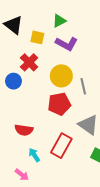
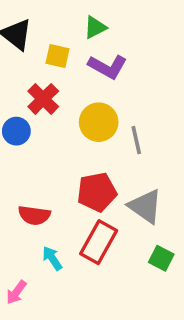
red pentagon: (59, 104) -> (97, 192), moved
pink arrow: (22, 175) -> (16, 292), moved, turned 88

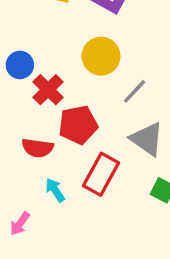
red cross: (43, 99) -> (48, 90), moved
gray line: (136, 140) -> (135, 91), moved, turned 56
red pentagon: (97, 192) -> (78, 125), moved

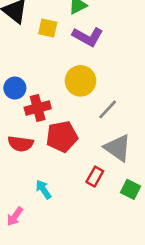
red cross: (48, 90) -> (38, 108), turned 30
red semicircle: (38, 148) -> (21, 144), moved
red rectangle: (101, 174) -> (95, 177), moved, size x0.6

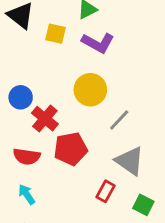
red cross: (38, 108) -> (45, 119), turned -35
cyan arrow: (43, 189) -> (27, 194), moved

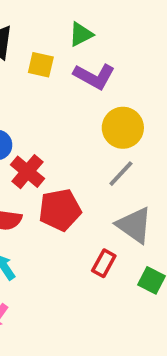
yellow circle: (90, 90) -> (123, 128), moved

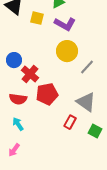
yellow circle: (123, 128) -> (67, 51), moved
gray line: (121, 174) -> (87, 67), moved

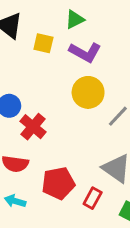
red pentagon: (47, 94) -> (58, 183), moved
cyan arrow: (18, 124) -> (15, 201), turned -40

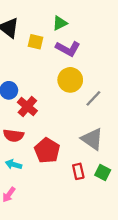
red pentagon: (58, 183) -> (47, 151), turned -30
red rectangle: (93, 198) -> (78, 171), moved, turned -42

